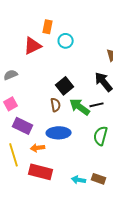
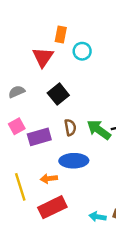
red triangle: (33, 46) -> (43, 57), turned -30
black square: (65, 86) -> (58, 94), moved
purple rectangle: (23, 126) -> (39, 137), moved, turned -42
red rectangle: (41, 172) -> (52, 207), turned -40

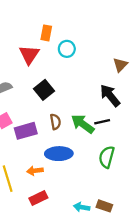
red rectangle: (52, 207) -> (38, 198), size x0.7

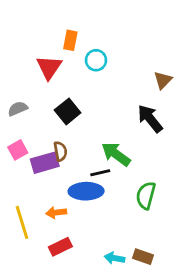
brown semicircle: (55, 122) -> (60, 151), moved
black line: (102, 122) -> (100, 173), moved

